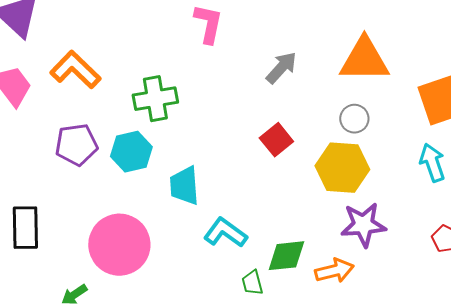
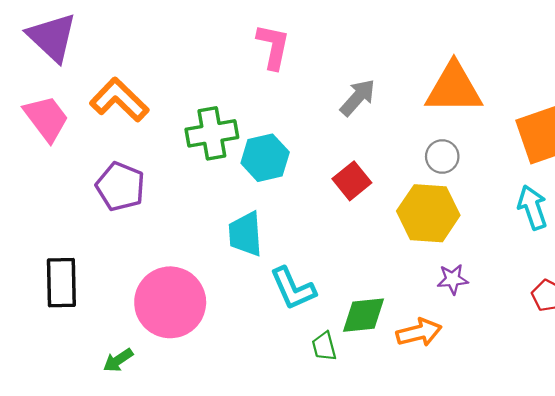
purple pentagon: (76, 145) -> (120, 187), turned 30
cyan hexagon: (131, 152) -> (265, 158), moved
purple star: (363, 225) -> (453, 279), size x0.6
cyan L-shape: (225, 233) -> (293, 288), turned -150

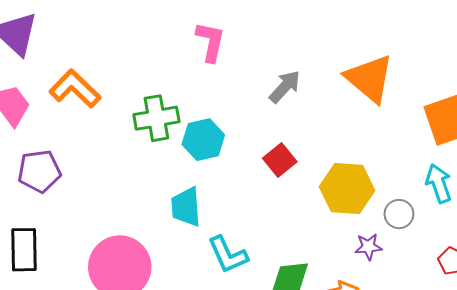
orange triangle: (454, 88) -> (369, 78), turned 40
gray circle: (442, 157) -> (399, 214), moved
purple pentagon: (120, 187) -> (39, 171), moved, turned -30

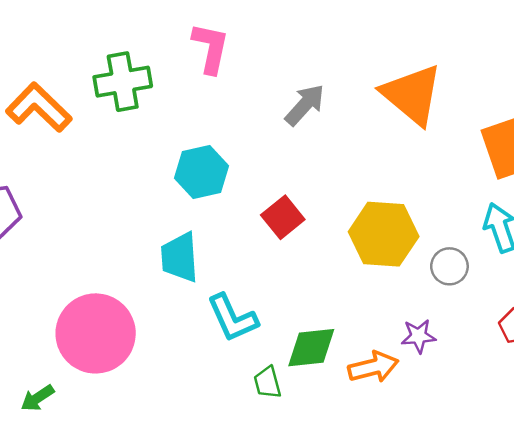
green cross: (156, 118) -> (123, 82), moved
red square: (280, 160) -> (283, 217), moved
purple star: (368, 247) -> (418, 336), moved

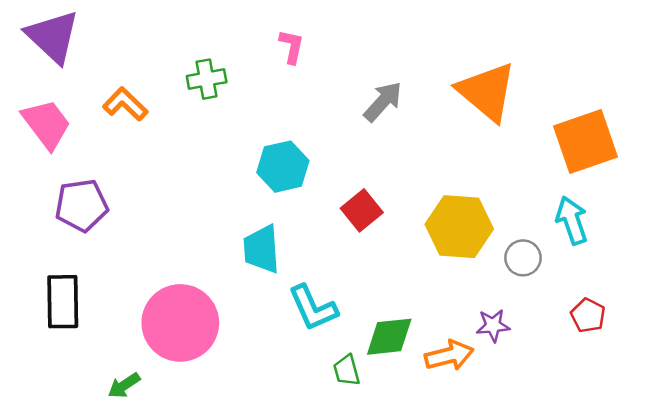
pink L-shape: (211, 48) -> (292, 47), size x0.7
green cross: (123, 82) -> (207, 79), size x0.7
orange L-shape: (39, 107) -> (125, 104), size x0.7

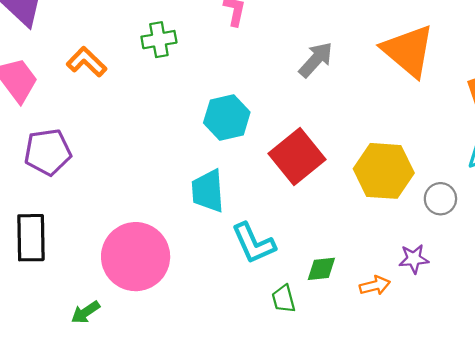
red square: (362, 210) -> (297, 156), size x1.5
green diamond: (389, 337) -> (321, 269), size x0.7
orange arrow: (449, 355) -> (375, 286), size x0.7

